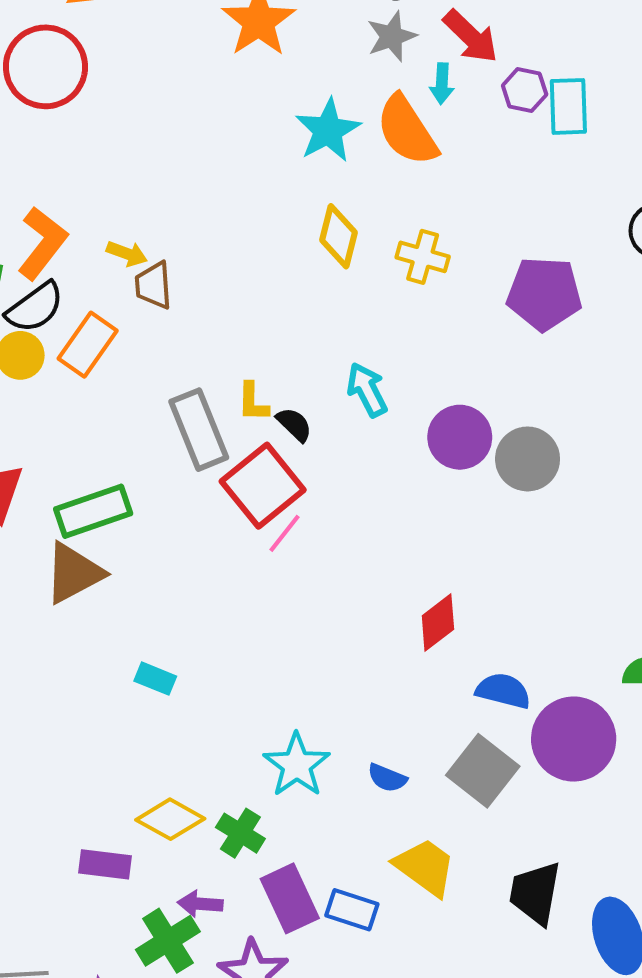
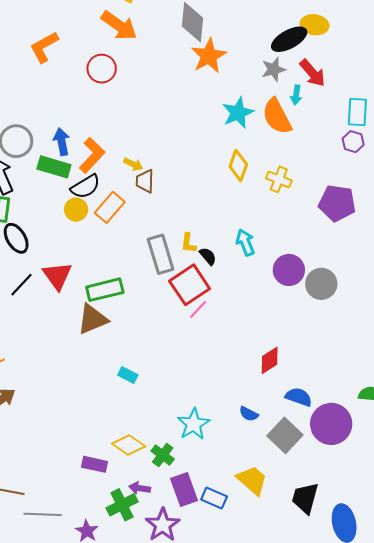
red circle: (45, 67) -> (102, 69), size x0.7
purple hexagon: (525, 90) -> (353, 142), moved
blue semicircle: (387, 778) -> (249, 414), moved

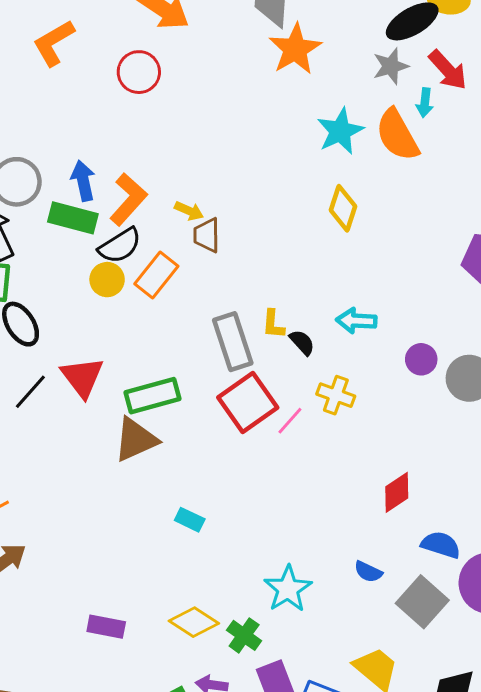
yellow cross: (279, 179) -> (336, 395), moved
cyan arrow: (245, 242) -> (356, 321), turned -64
purple circle: (289, 270) -> (421, 359), size x0.7
red square: (190, 285) -> (248, 402), moved
purple rectangle: (95, 464) -> (106, 627), moved

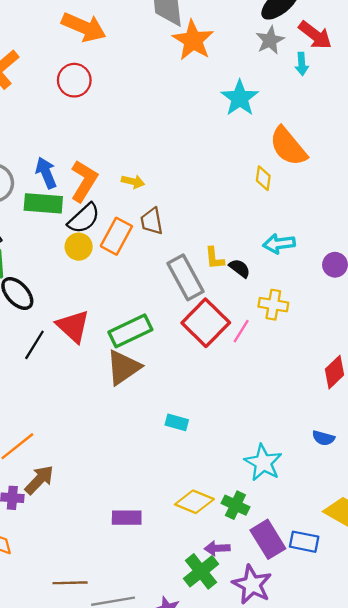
orange semicircle: (397, 135) -> (288, 146), moved
yellow diamond: (343, 208) -> (263, 178), moved, size x0.7
brown trapezoid: (207, 235) -> (152, 221), moved

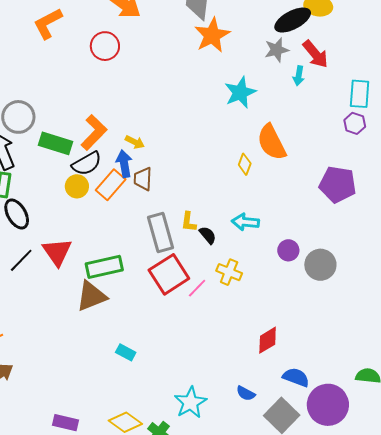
blue arrow: (46, 173) -> (124, 164), moved

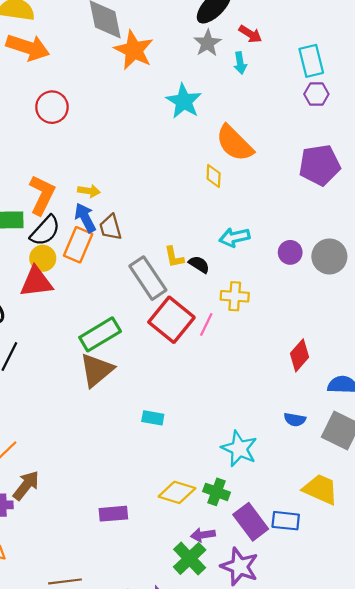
red circle: (105, 46) -> (52, 107), moved
red arrow: (315, 54) -> (250, 34), size x0.7
red triangle: (57, 252) -> (36, 282), moved, turned -44

